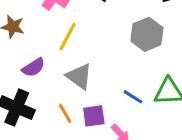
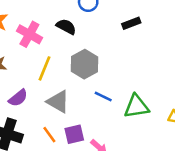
gray hexagon: (147, 34) -> (84, 64), moved
blue line: (133, 97) -> (103, 96), moved

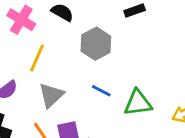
gray hexagon: (84, 64) -> (96, 44), moved
gray triangle: (58, 102) -> (51, 95), turned 45

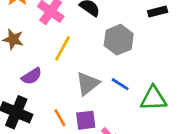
gray triangle: (51, 95) -> (88, 84), moved

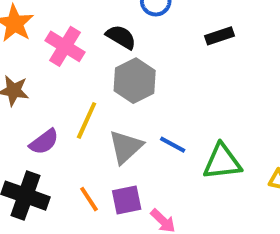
gray hexagon: (119, 40) -> (135, 81), moved
yellow line: (62, 49) -> (87, 120), moved

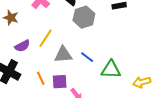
gray hexagon: (135, 81) -> (84, 17), moved
gray triangle: (126, 147) -> (63, 55), turned 30

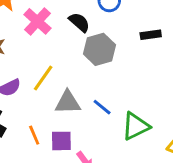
green triangle: (111, 70) -> (136, 126), turned -30

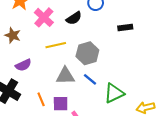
black semicircle: (79, 22) -> (74, 18), turned 105
gray hexagon: (99, 49) -> (87, 53), moved
yellow line: (43, 78) -> (56, 45), moved, turned 42

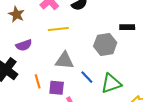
black rectangle: (125, 27) -> (127, 27), moved
gray hexagon: (87, 53) -> (105, 44), moved
blue line: (90, 79) -> (87, 77), moved

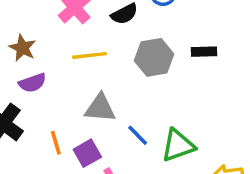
brown star: (17, 14) -> (22, 48), moved
gray hexagon: (105, 44) -> (154, 57), moved
purple square: (57, 88) -> (87, 153), turned -35

